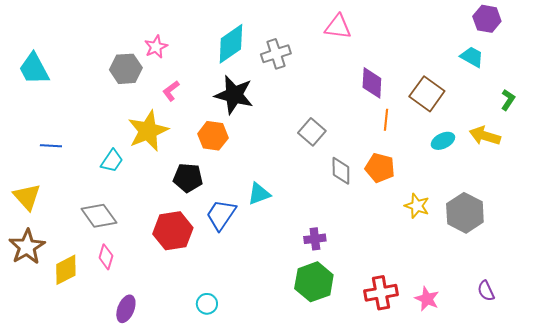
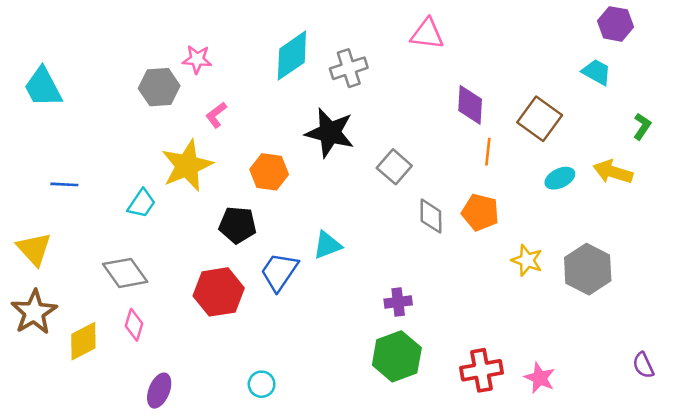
pink star: (156, 47) -> (197, 59), turned 30
black star: (234, 95) -> (330, 133), moved
purple semicircle: (486, 291) -> (643, 365), moved

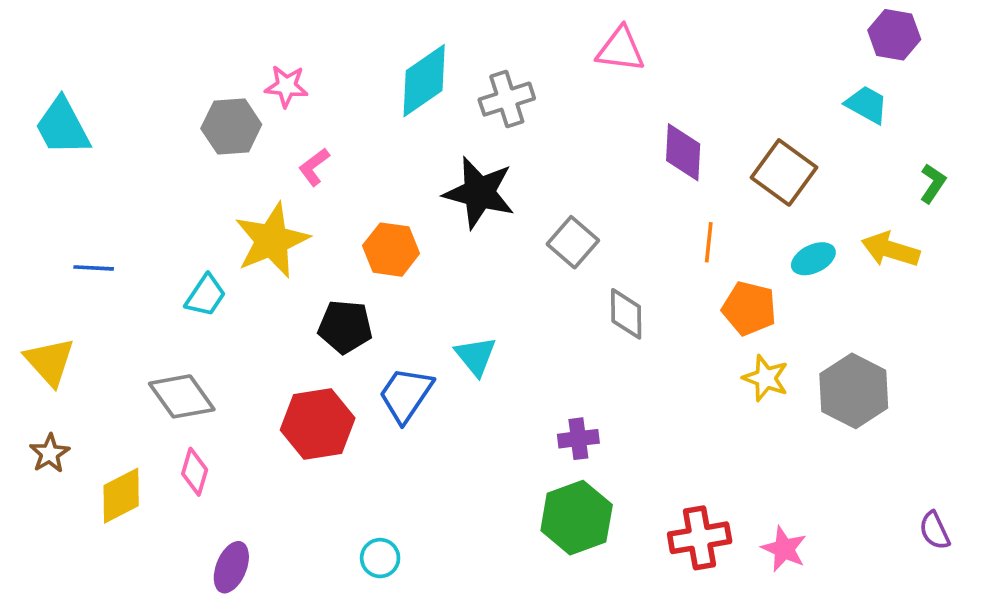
orange line: (488, 152) -> (709, 242), moved
orange pentagon: (480, 212) -> (749, 308), moved
cyan triangle: (327, 245) -> (476, 356), turned -48
brown star: (34, 312) -> (50, 453), size x0.6

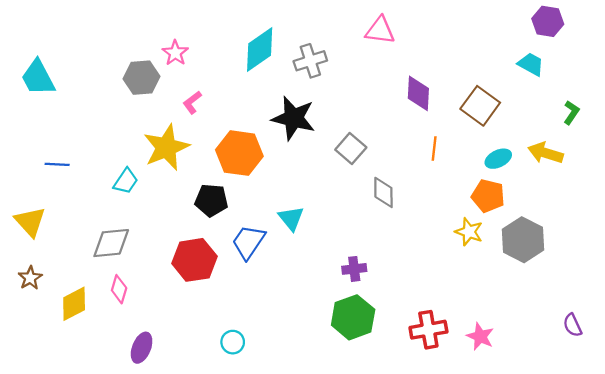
pink star: (286, 86) -> (175, 53), turned 30
orange hexagon: (391, 250) -> (239, 153), size x1.4
orange pentagon: (749, 308) -> (488, 196), moved
gray diamond: (182, 396) -> (111, 243), turned -60

